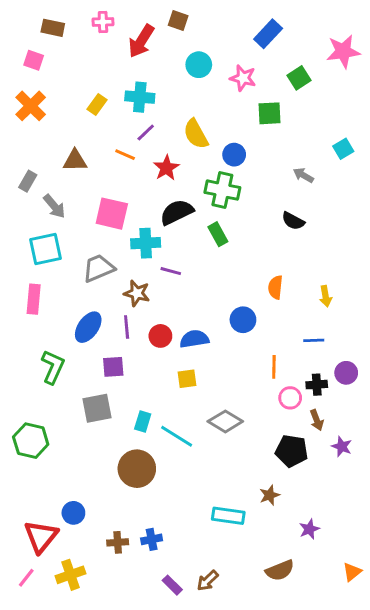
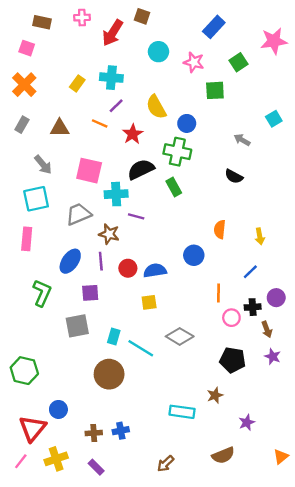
gray rectangle: (28, 181) -> (22, 125), moved
blue line: (314, 340) -> (250, 272), turned -42
brown arrow: (317, 420) -> (267, 329), moved
green hexagon: (31, 441) -> (24, 371), moved
purple rectangle: (172, 585) -> (96, 467), moved

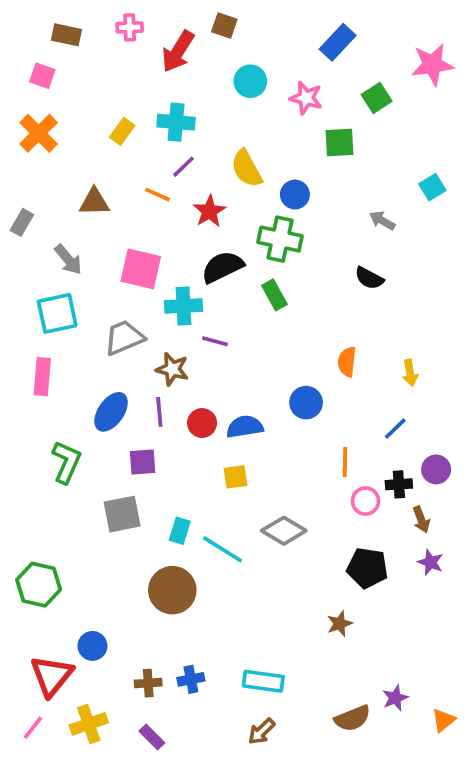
gray rectangle: (22, 125) -> (22, 222), moved
cyan rectangle: (182, 412) -> (263, 681), moved
purple star: (247, 422) -> (395, 698), moved

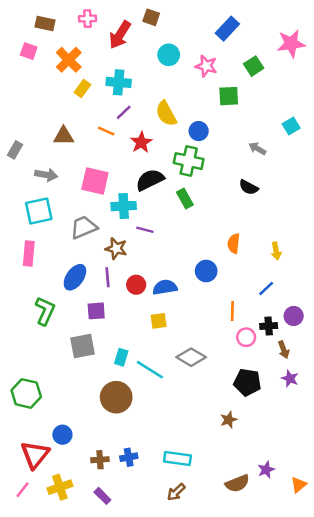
orange cross: (39, 133) -> (69, 60), moved
gray arrow: (68, 260) -> (46, 175), turned -40

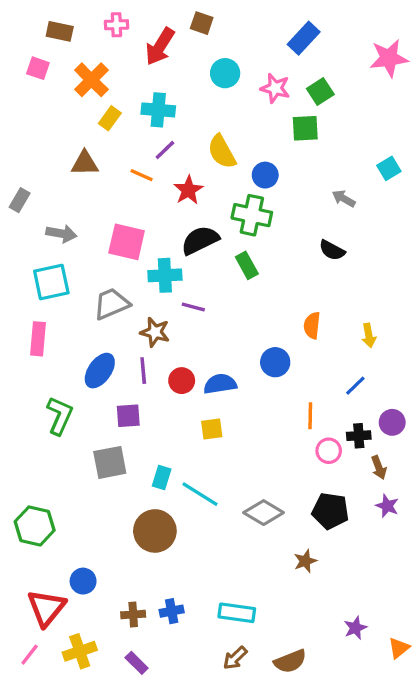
green square: (254, 66) -> (320, 92), moved
brown triangle: (64, 136) -> (85, 163), moved
gray diamond: (191, 357) -> (264, 513), moved
brown semicircle: (237, 483) -> (290, 661), moved

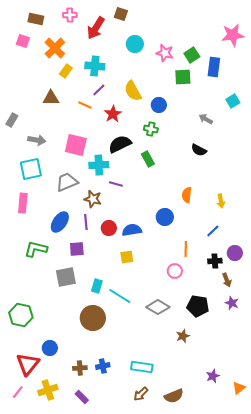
blue rectangle: (304, 38) -> (214, 67), moved, turned -36
green cross: (252, 215) -> (151, 129), size x0.6
green L-shape: (60, 416) -> (36, 249), turned -100
pink circle: (329, 451) -> (175, 271), moved

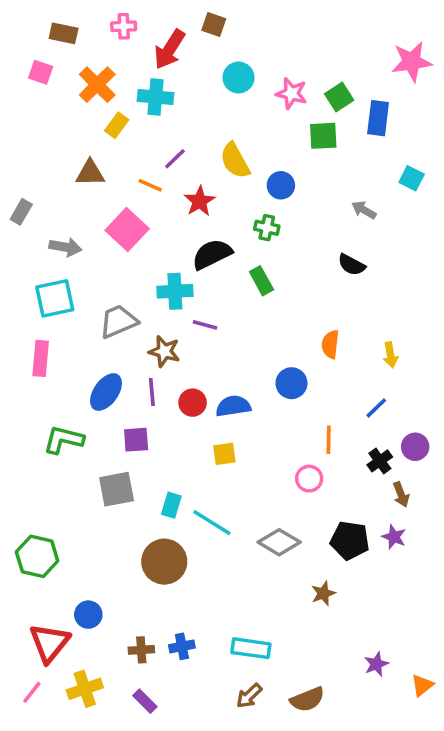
cyan cross: (95, 66) -> (155, 97), moved
cyan square: (233, 101) -> (412, 178), turned -32
pink square: (76, 145) -> (127, 229), moved, turned 30
black cross: (215, 261) -> (380, 461), turned -32
purple star: (232, 303) -> (394, 537), moved

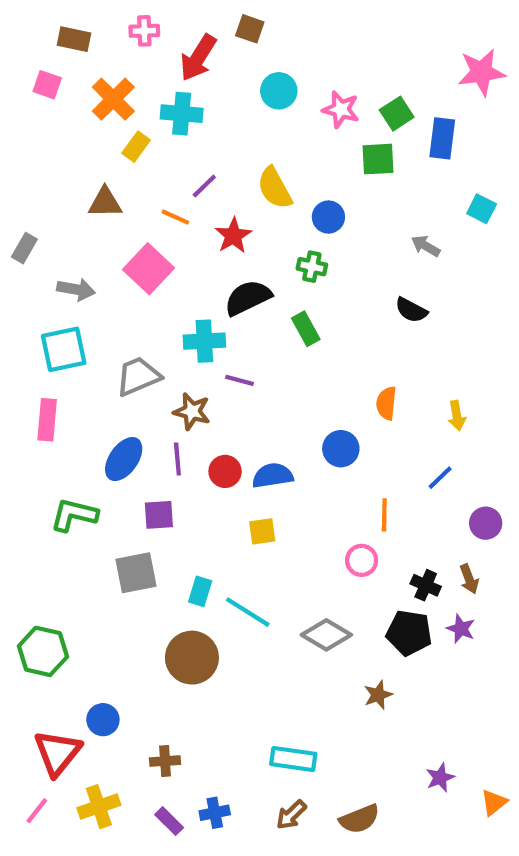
black cross: (380, 461) -> (426, 585), moved, turned -30
blue cross: (182, 646) -> (215, 813), moved

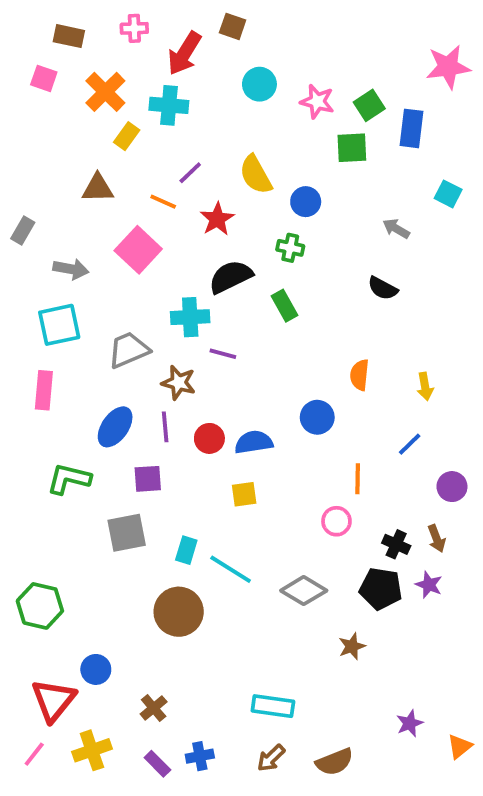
brown cross: (165, 761) -> (154, 708), turned -36

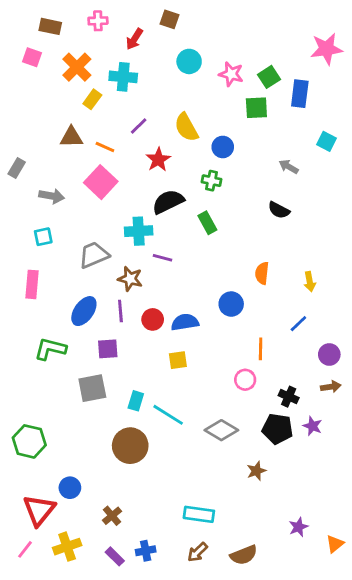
red arrow: (184, 53) -> (134, 39), size x0.7
orange line: (163, 202) -> (105, 147), moved
cyan square: (59, 325) -> (43, 237), size x0.6
brown arrow: (437, 539) -> (331, 387), moved, turned -78

